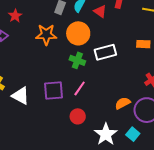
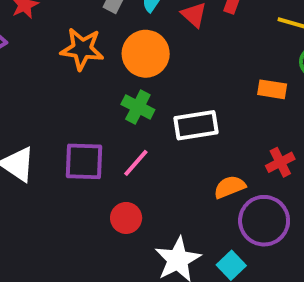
white rectangle: (105, 52) -> (196, 125), moved
orange semicircle: (123, 103) -> (230, 187), moved

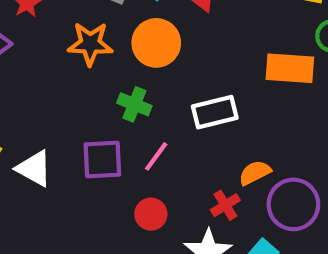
orange rectangle: (272, 89) -> (290, 68), size x1.6
green cross: (138, 107) -> (134, 104), moved
red cross: (280, 162) -> (225, 205), moved

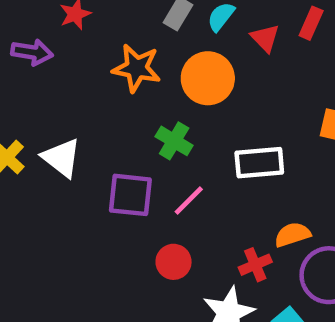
white triangle: (34, 168) -> (62, 158), moved

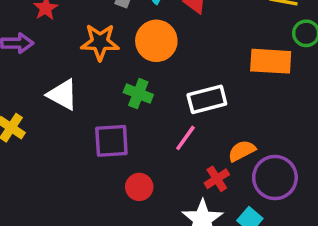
white triangle: (62, 158) -> (63, 95), moved
pink line: (189, 201) -> (185, 138), moved
red circle: (174, 262) -> (139, 187), moved

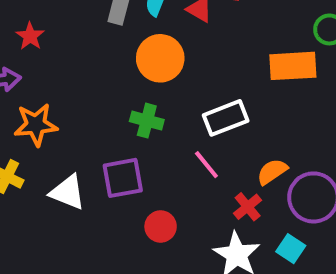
orange star: (100, 42) -> (36, 125), moved
white triangle: (63, 95) -> (68, 192), moved
pink line: (185, 138) -> (206, 165), turned -68

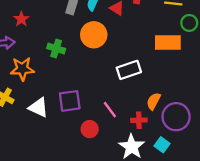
green cross: (147, 121) -> (56, 49), moved
pink line: (206, 165) -> (110, 110), moved
orange semicircle: (272, 172) -> (154, 101), turned -30
red cross: (248, 207) -> (139, 120), turned 35

